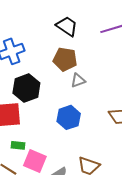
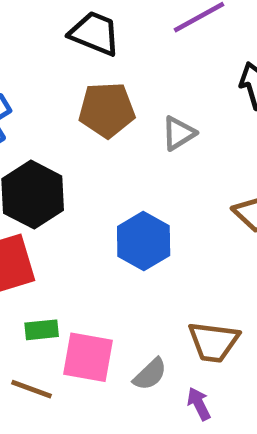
gray triangle: (78, 80) -> (179, 133), moved

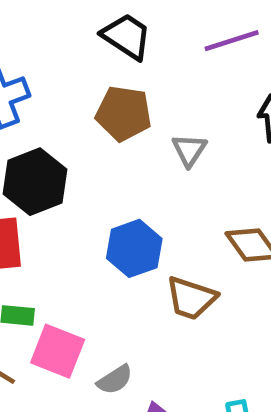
gray triangle: (179, 133) -> (189, 150), turned -36
brown trapezoid: (214, 342) -> (191, 298), moved

